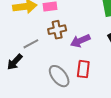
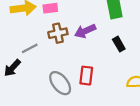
purple arrow: (80, 41) -> (85, 31), moved

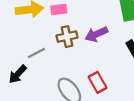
red rectangle: (86, 76) -> (98, 82), turned -36

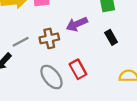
brown cross: (67, 37) -> (49, 38), moved

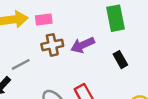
brown cross: (49, 38) -> (52, 45), moved

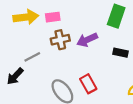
green rectangle: (115, 18) -> (116, 16), turned 30
black rectangle: (120, 60) -> (120, 53), turned -48

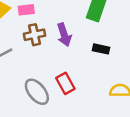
purple arrow: (87, 40) -> (64, 35), turned -84

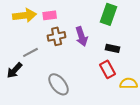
red rectangle: (65, 83) -> (108, 69), moved

